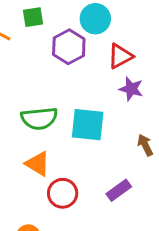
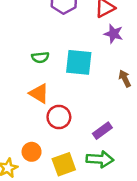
green semicircle: (39, 118) -> (40, 57), size x0.6
purple rectangle: (119, 190) -> (102, 131), moved

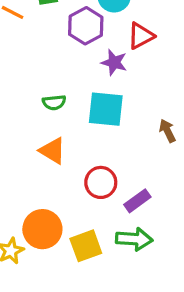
purple star: (114, 34) -> (114, 62), moved
red circle: (59, 117) -> (101, 182), moved
orange circle: (32, 152) -> (42, 229), size x1.5

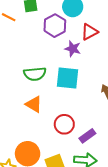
green semicircle: (54, 102) -> (35, 74), size x1.5

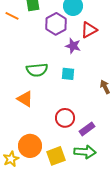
cyan square: (67, 78) -> (68, 74), size x0.6
orange triangle: (34, 104) -> (25, 99), moved

